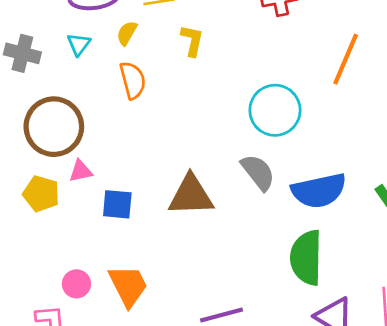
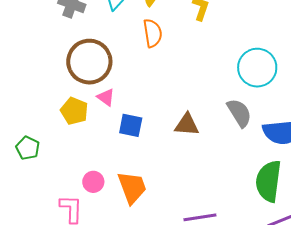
pink triangle: (81, 171) -> (106, 97), turned 42
brown triangle: (191, 195) -> (187, 125), size x0.7

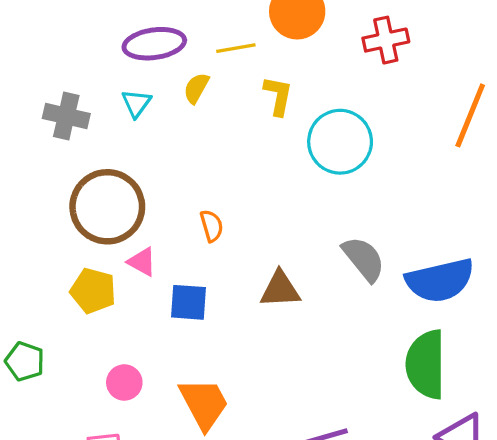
orange semicircle: (153, 33) -> (212, 226), moved, size x0.7
cyan circle: (257, 68) -> (340, 142), moved
pink circle: (93, 182) -> (124, 382), moved

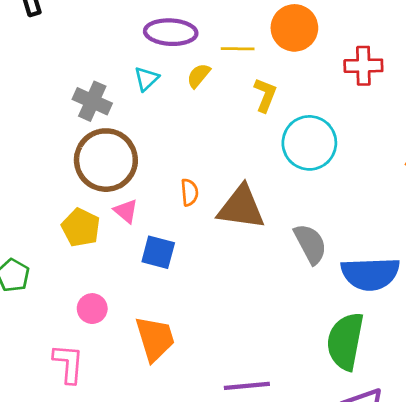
gray cross: (66, 116) -> (92, 101), moved
brown triangle: (280, 289) -> (241, 207), moved, size x1.4

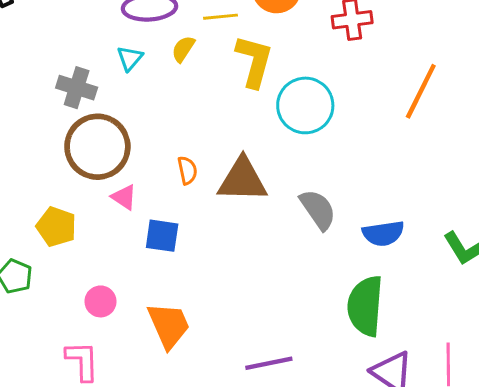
yellow L-shape: (265, 95) -> (254, 61), size x1.5
yellow pentagon: (81, 228) -> (56, 227), moved
blue semicircle: (370, 274) -> (383, 233), size x0.7

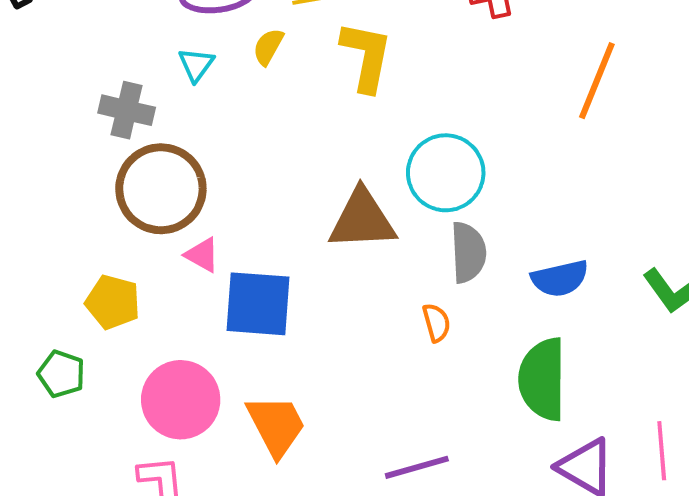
cyan circle: (305, 105) -> (446, 173), moved
orange semicircle: (187, 170) -> (436, 323), moved
gray semicircle: (318, 209) -> (468, 252), turned 36
blue square: (162, 236) -> (258, 304), size x1.5
pink circle: (101, 301) -> (181, 400), size x1.8

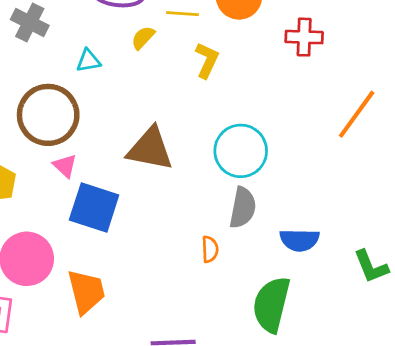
yellow L-shape: (366, 56) -> (207, 60), size x0.7
cyan triangle: (196, 65) -> (88, 61), moved, turned 30
gray cross: (127, 110) -> (30, 23), moved
brown triangle: (362, 220) -> (150, 149), moved

